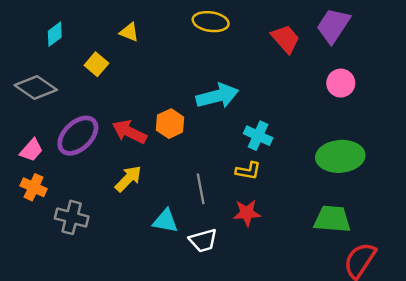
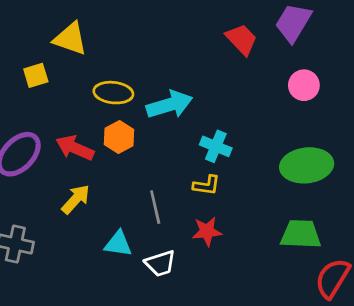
yellow ellipse: (211, 22) -> (113, 93), moved
yellow triangle: (129, 32) -> (70, 39), size x1.6
yellow square: (96, 64) -> (36, 75), turned 35

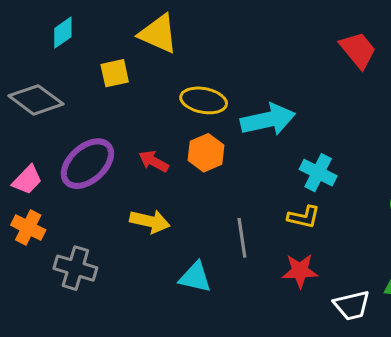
red arrow: (75, 148) -> (154, 161), size x0.7
yellow arrow: (76, 199) -> (150, 221), turned 56
white trapezoid: (160, 263) -> (352, 305), moved

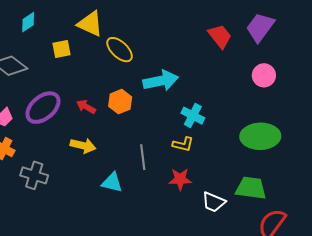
yellow ellipse: (204, 100) -> (120, 50), moved, turned 32
white trapezoid: (352, 305) -> (214, 202), turned 35

